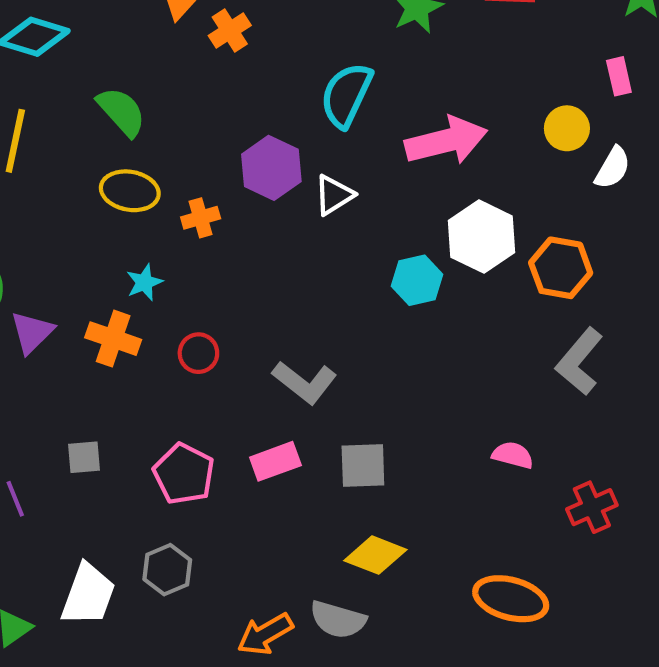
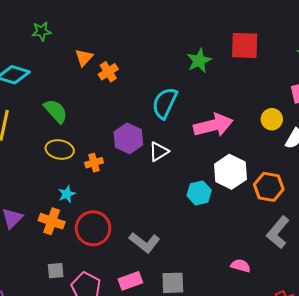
red circle: (198, 353) -> (93, 228), size x1.8
pink semicircle: (513, 455) -> (241, 266), moved
gray square: (84, 457) -> (56, 271), moved

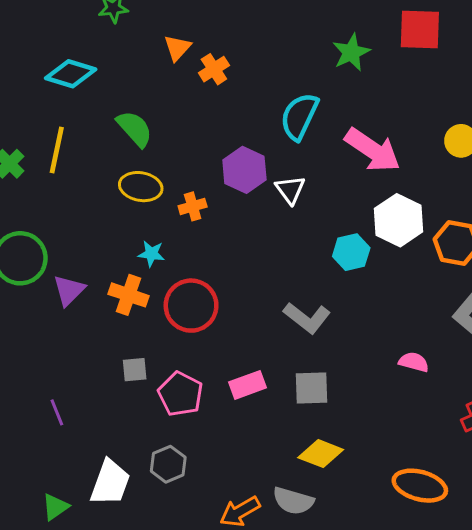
pink arrow: (213, 125) -> (373, 150), turned 48
white triangle: (159, 152) -> (290, 190), turned -35
cyan star: (67, 194) -> (151, 254), turned 30
gray L-shape: (145, 242) -> (307, 318), moved

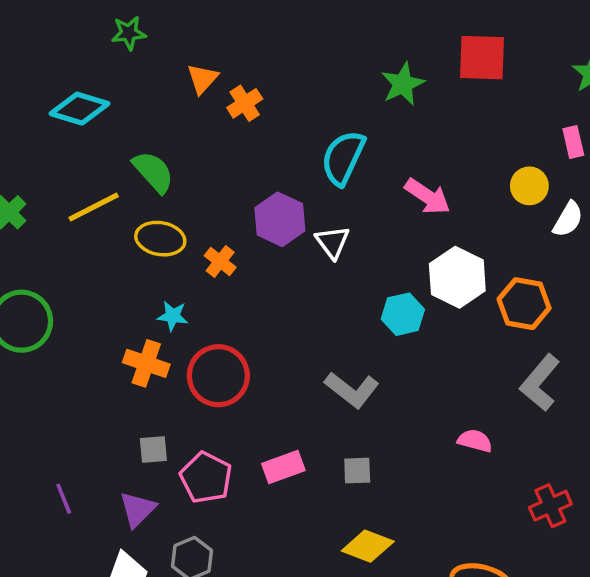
yellow line: (57, 150) -> (94, 207), moved, turned 51
pink arrow: (373, 150) -> (427, 196), size x0.7
orange cross: (193, 206) -> (220, 261), turned -36
purple triangle: (69, 290) -> (138, 509), moved
gray square: (312, 388) -> (357, 471), size x0.7

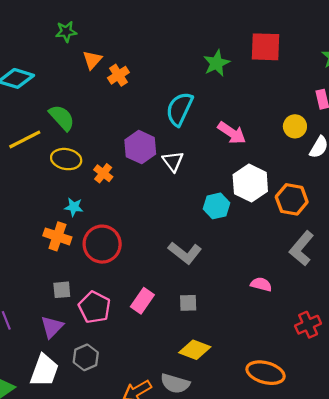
green star: (129, 33) -> (66, 32), moved
pink rectangle: (283, 467) -> (142, 301), turned -35

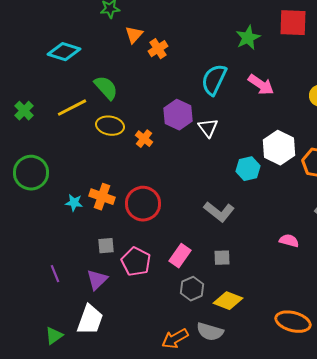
pink arrow: (232, 133) -> (261, 85), moved
cyan star: (74, 207) -> (74, 203), moved
gray hexagon: (86, 357) -> (192, 289), moved

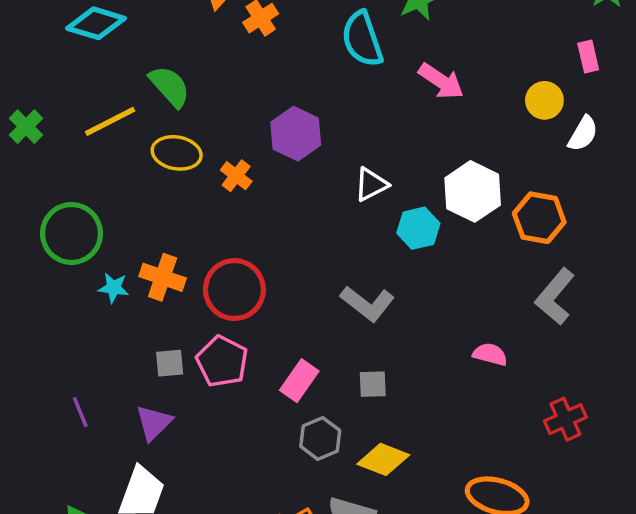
cyan semicircle: (214, 80) -> (362, 39), moved, turned -44
white triangle: (208, 128) -> (371, 184), moved, turned 40
green circle: (31, 173) -> (71, 233), moved
pink pentagon: (136, 262) -> (222, 361), moved

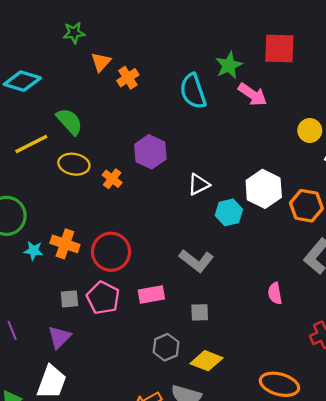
pink arrow: (441, 81) -> (252, 95), moved
pink semicircle: (490, 354) -> (275, 293), turned -115
pink rectangle: (299, 381) -> (151, 294), moved, turned 45

